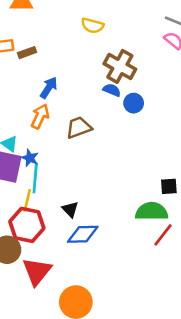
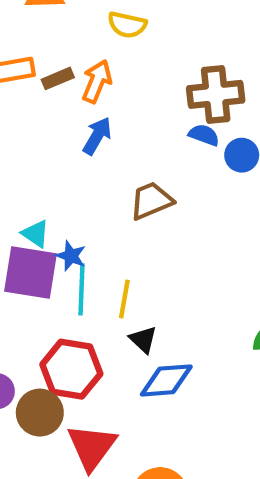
yellow semicircle: (92, 26) -> (127, 25), moved
brown cross: (120, 66) -> (216, 94), turned -32
orange arrow: (40, 116) -> (97, 81), moved
yellow line: (27, 200) -> (124, 299), moved

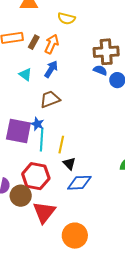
brown rectangle: (58, 78) -> (34, 42), turned -40
brown trapezoid: (151, 201) -> (50, 99), moved
cyan triangle: (36, 234) -> (25, 74), moved

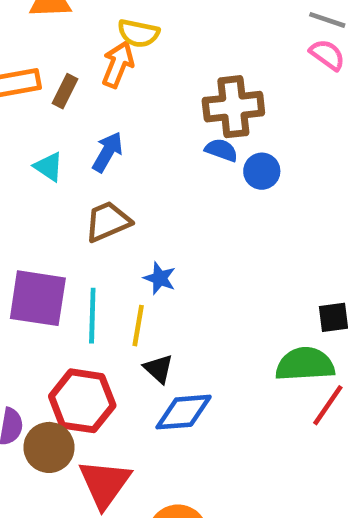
orange arrow: (52, 44) -> (118, 64), moved
blue star: (37, 124) -> (160, 278), moved

